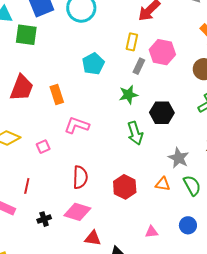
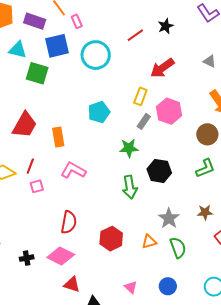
orange triangle: (163, 184) -> (149, 242), turned -35
red line: (27, 186) -> (30, 166), moved
pink triangle: (151, 232) -> (131, 287), turned 40

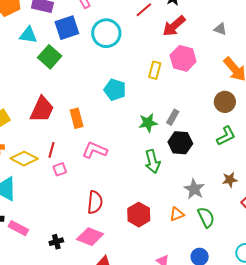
red arrow: (162, 68) -> (174, 26), moved
green square: (37, 73) -> (50, 57), turned 30
pink hexagon: (169, 111) -> (183, 58), moved
cyan pentagon: (99, 112) -> (115, 90), turned -30
gray rectangle: (144, 121) -> (173, 117), moved

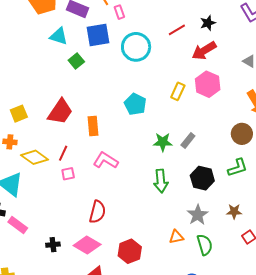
green square: (50, 57) -> (76, 61), size x0.7
black hexagon: (180, 143) -> (202, 178), moved
red hexagon: (139, 215) -> (130, 251), moved

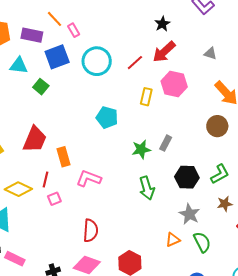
red line: (177, 30) -> (135, 63), moved
orange rectangle: (93, 126) -> (63, 157), moved
green L-shape: (238, 168) -> (220, 174), moved

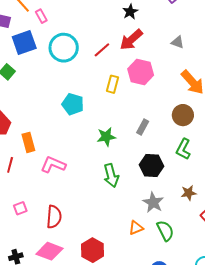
gray rectangle: (166, 143) -> (143, 127), moved
green L-shape: (220, 174) -> (183, 149), moved, turned 145
pink square: (54, 199) -> (20, 208), moved

